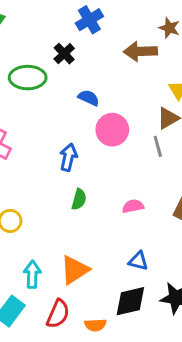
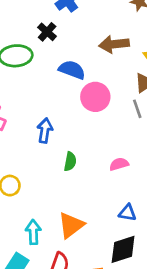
brown arrow: (140, 51) -> (114, 44), moved
blue semicircle: (89, 98) -> (72, 70), size x1.4
blue arrow: (68, 157) -> (45, 131), moved

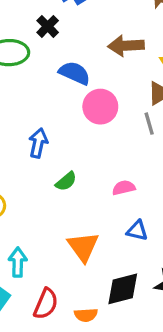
green semicircle: (70, 162) -> (66, 181), turned 36
blue triangle: (127, 213) -> (137, 231), moved
orange triangle: (71, 225) -> (83, 247), moved, turned -32

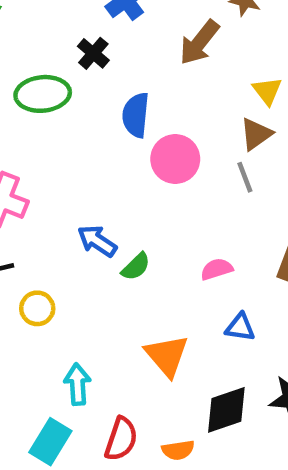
brown arrow: (126, 46) -> (199, 42), moved, turned -44
blue semicircle: (75, 73) -> (136, 115), turned -104
blue arrow: (38, 143) -> (97, 241), moved, turned -64

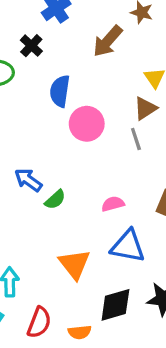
blue triangle: (240, 327) -> (128, 246), size x1.6

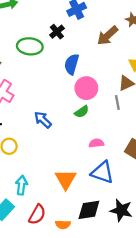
green semicircle: (55, 200) -> (82, 112), moved

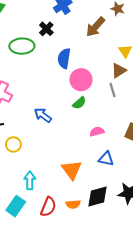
blue triangle: (102, 172) -> (106, 159), size x0.7
orange semicircle: (63, 225) -> (73, 204), moved

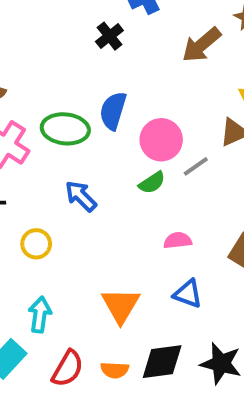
green ellipse: (22, 46) -> (65, 129), moved
blue semicircle: (64, 58) -> (113, 111), moved
gray line: (113, 90) -> (196, 166), moved, turned 64
yellow circle: (13, 144) -> (36, 244), moved

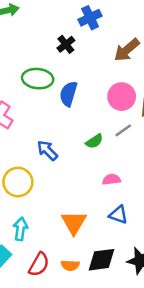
green ellipse: (65, 129) -> (38, 79), moved
pink circle: (161, 140) -> (122, 97), moved
yellow circle: (36, 244) -> (18, 182), size x1.5

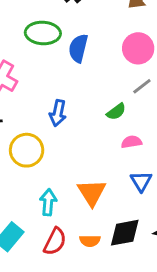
green semicircle: (94, 141) -> (116, 112), moved
blue arrow: (47, 150) -> (58, 113), turned -120
blue triangle: (118, 215) -> (141, 181), turned 42
cyan arrow: (20, 229) -> (48, 202), moved

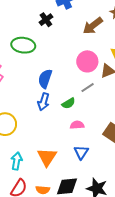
blue semicircle: (78, 48) -> (45, 79), moved
blue arrow: (58, 113) -> (44, 102), moved

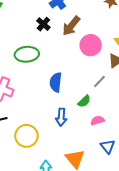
brown arrow: (93, 26) -> (71, 26), moved
pink circle: (87, 61) -> (91, 45), moved
blue arrow: (44, 102) -> (61, 117), moved

